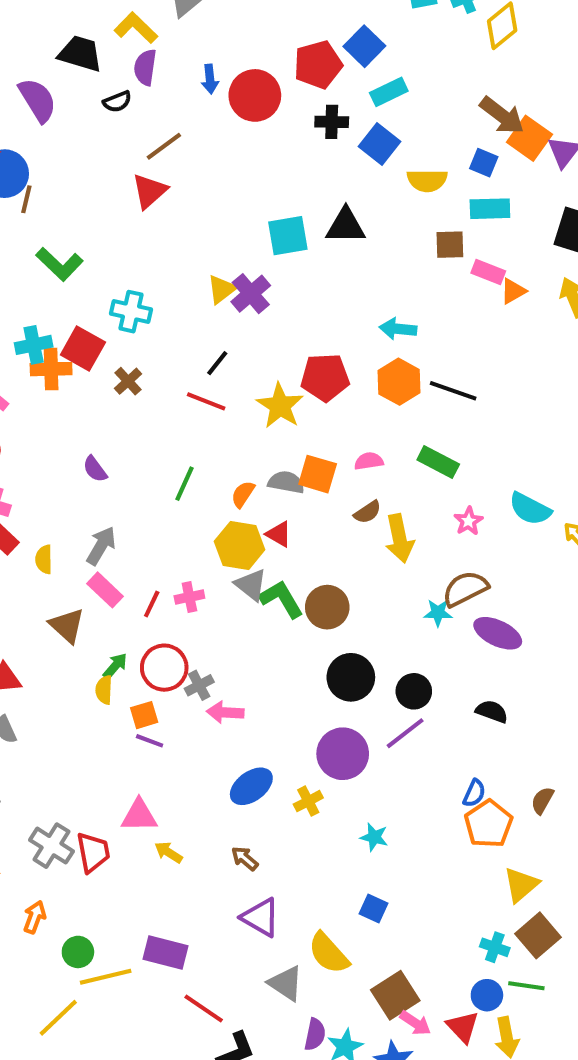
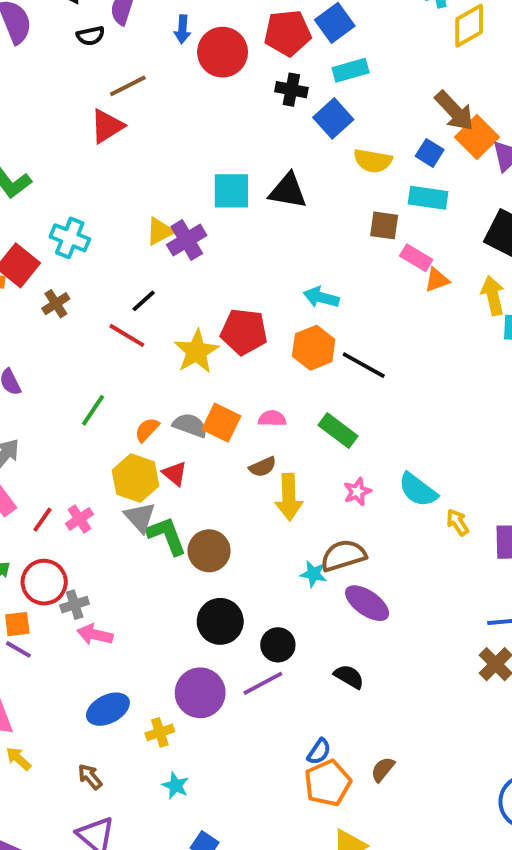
pink cross: (189, 597) -> (79, 519), turned -32
cyan star: (374, 837) -> (175, 786), moved

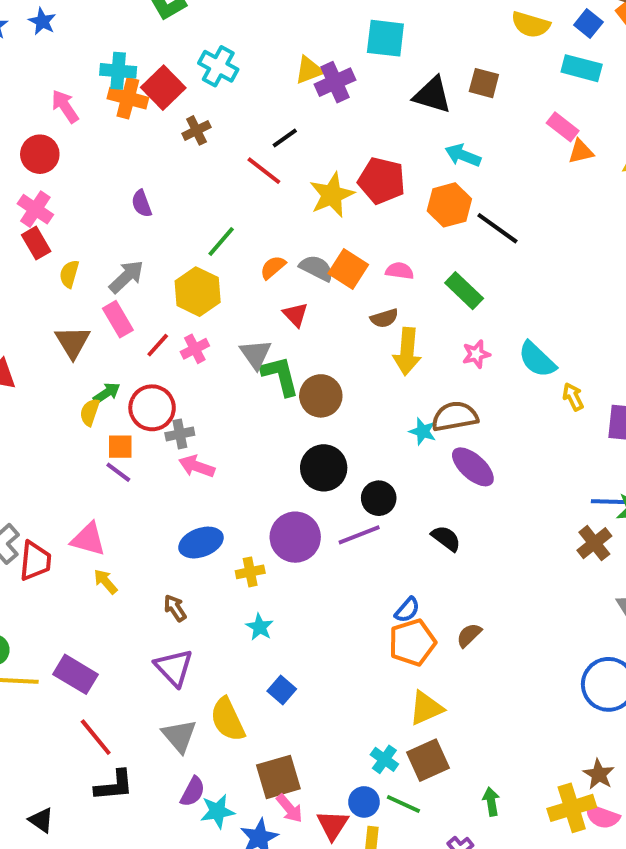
black triangle: (288, 191) -> (432, 95), moved
brown square: (384, 225) -> (484, 83), moved
yellow hexagon: (136, 478) -> (198, 292), moved

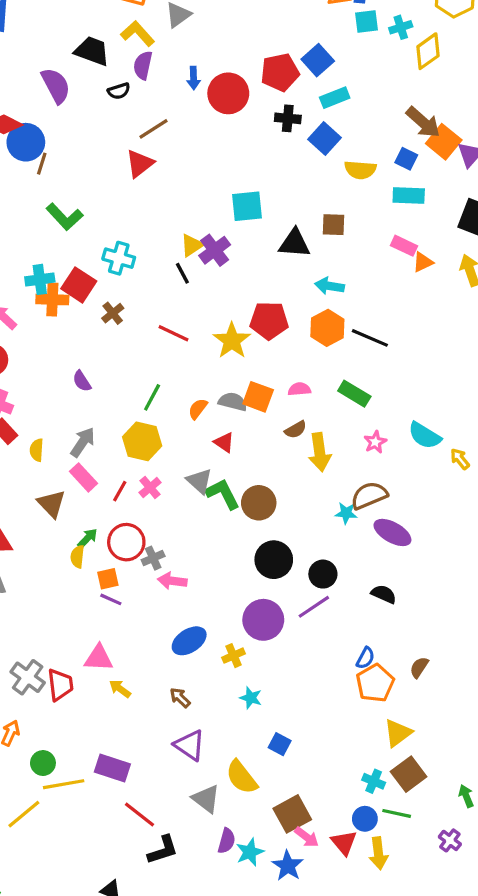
black line: (285, 138) -> (182, 273), moved, turned -70

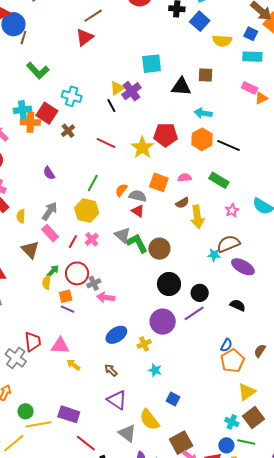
gray semicircle: (233, 402) -> (138, 196), moved
red trapezoid: (60, 685) -> (33, 342), moved

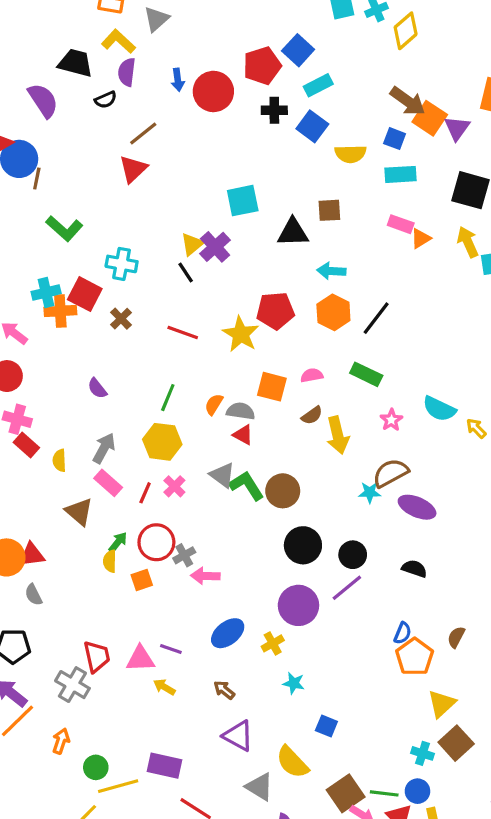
black line: (228, 146) -> (376, 318), turned -70
purple line: (67, 309) -> (171, 649), moved
green line: (246, 442) -> (384, 793), moved

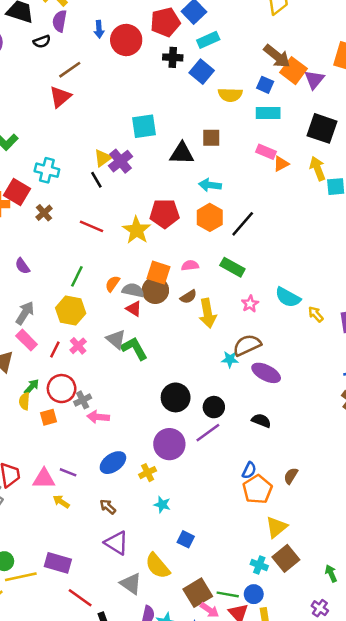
brown circle: (283, 491) -> (155, 290), moved

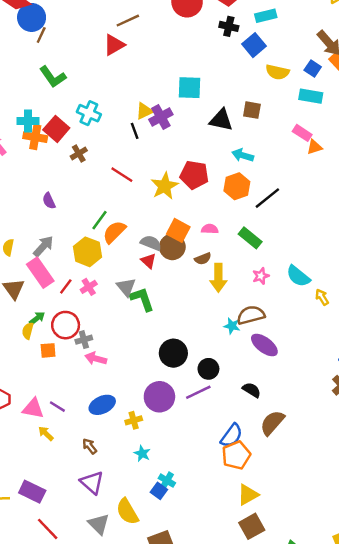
orange semicircle: (112, 284) -> (114, 232), moved, size x1.5
pink rectangle: (27, 340) -> (40, 273), size x1.4
blue semicircle: (249, 470) -> (232, 436), size x1.5
brown semicircle: (291, 476) -> (272, 423), moved, size x1.6
cyan cross: (259, 565) -> (167, 481), moved

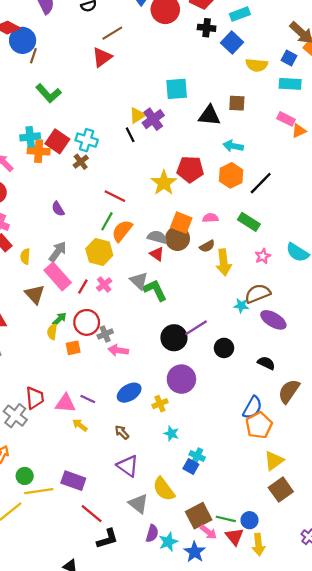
cyan cross: (89, 113) -> (87, 140), moved
red line: (122, 175) -> (115, 196), moved
black circle: (173, 353) -> (174, 338), moved
purple line: (198, 392) -> (196, 328), moved

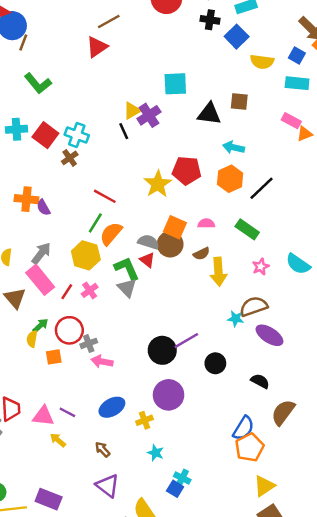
orange cross: (39, 151) -> (26, 199), moved
green L-shape: (155, 290) -> (127, 269), moved

